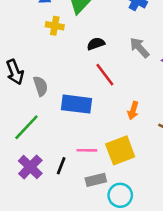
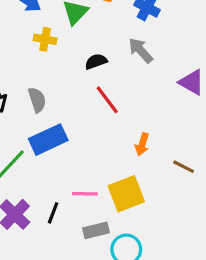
gray arrow: (139, 48) -> (141, 50), moved
gray semicircle: (41, 86) -> (37, 100), moved
blue rectangle: (77, 104) -> (48, 140), moved, turned -32

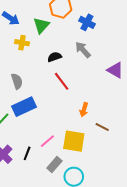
brown line: (184, 167) -> (102, 127), moved
pink line: (85, 194) -> (47, 141), turned -42
yellow square: (126, 194) -> (74, 141), turned 30
gray rectangle: (96, 230) -> (54, 165), turned -35

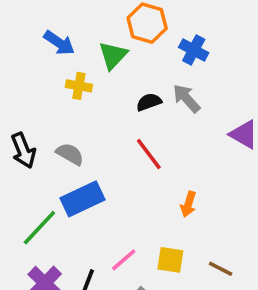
black semicircle: (54, 57) -> (149, 102), moved
gray semicircle: (17, 81) -> (70, 154), turned -42
brown line: (102, 127) -> (221, 269), moved
yellow square: (74, 141) -> (170, 260), size x0.7

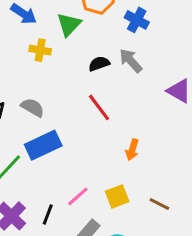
yellow square: (170, 260) -> (117, 196), turned -30

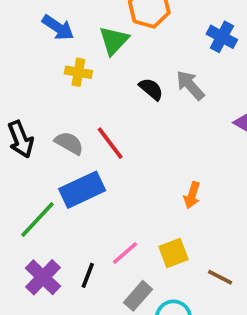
blue cross: (137, 20) -> (222, 37), moved
black semicircle: (99, 64) -> (151, 89), turned 60
red line: (99, 107) -> (110, 143), moved
brown line: (159, 204) -> (220, 277), moved

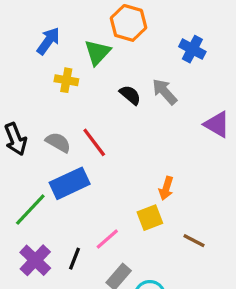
blue arrow: (58, 28) -> (48, 41), turned -88
yellow square: (173, 253) -> (150, 218), moved
brown line: (220, 277) -> (194, 241), moved

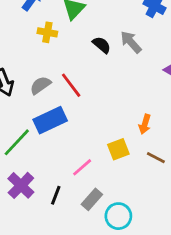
gray semicircle: (58, 142) -> (40, 85), turned -65
orange arrow: (166, 188) -> (145, 124), moved
brown line: (194, 241) -> (156, 158), moved
black line: (75, 259) -> (56, 195), moved

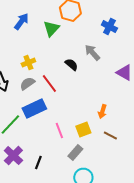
yellow cross: (47, 32) -> (28, 63), moved, turned -32
black semicircle: (102, 45) -> (71, 65), moved
pink line: (82, 167) -> (59, 131), moved, turned -70
gray rectangle: (92, 199) -> (75, 153), moved

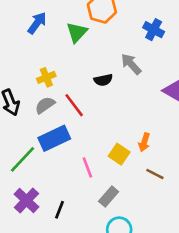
black semicircle: (71, 65) -> (103, 80), turned 128
yellow square: (83, 130) -> (119, 154), moved, turned -35

